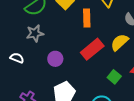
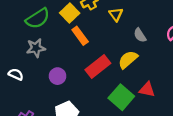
orange rectangle: (87, 18) -> (80, 36), moved, turned -36
green square: (114, 77) -> (121, 97), size x1.6

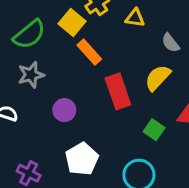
yellow triangle: (116, 14) -> (135, 18), turned -40
red rectangle: (98, 67) -> (118, 91), turned -65
green square: (121, 97) -> (154, 130), size x0.6

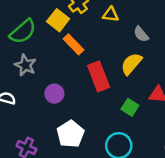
gray star: (31, 75) -> (25, 65), turned -30

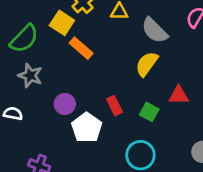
gray semicircle: (141, 34) -> (155, 30), size x1.5
red rectangle: (99, 76) -> (114, 106), moved, size x0.6
white pentagon: (70, 134) -> (87, 128), moved

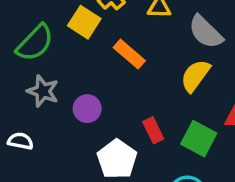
orange rectangle: (81, 48) -> (129, 54), moved
purple circle: (65, 104) -> (87, 109), moved
green square: (149, 112) -> (199, 139), size x1.4

